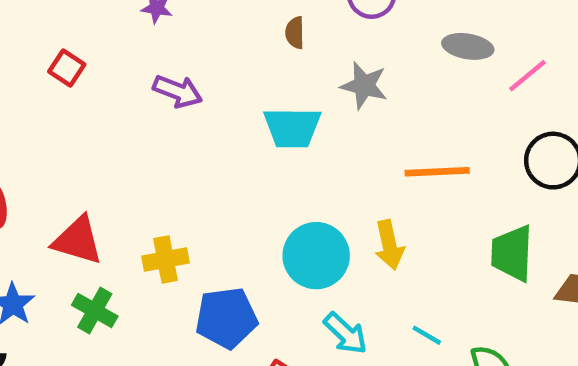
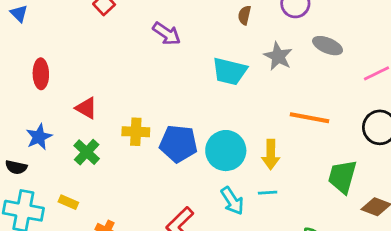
gray ellipse: (468, 46) -> (328, 46), moved
red triangle: (78, 240) -> (86, 108), size x0.7
blue pentagon: (226, 318) -> (178, 144), moved
cyan line: (427, 335) -> (268, 193), moved, turned -48

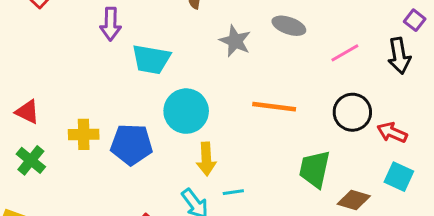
purple arrow: (167, 34) -> (111, 24), turned 60
cyan trapezoid: (230, 71) -> (151, 59), moved
cyan circle: (226, 151) -> (186, 111), moved
yellow arrow: (271, 154) -> (206, 159), moved

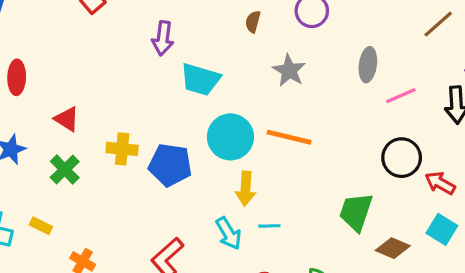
gray ellipse: (289, 26) -> (368, 65), moved, turned 72
orange line: (274, 107) -> (289, 137), moved

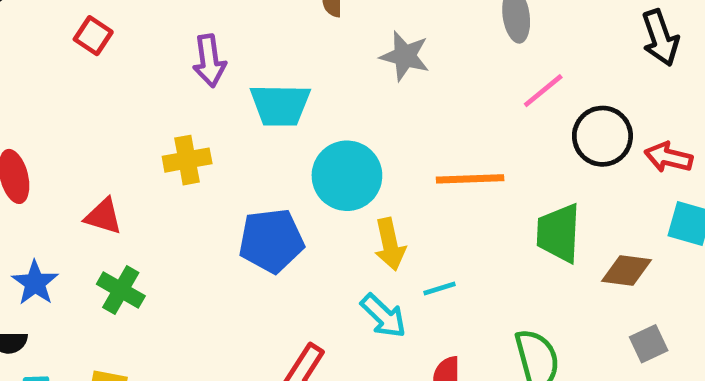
pink line: (401, 96) -> (543, 91), moved
orange line: (289, 137) -> (470, 179), moved
yellow cross: (122, 149) -> (187, 160), moved

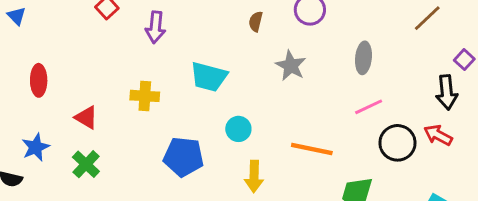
purple arrow: (209, 61) -> (155, 27), moved
red arrow: (669, 157) -> (438, 135), moved
cyan circle: (347, 176) -> (238, 129), size x0.6

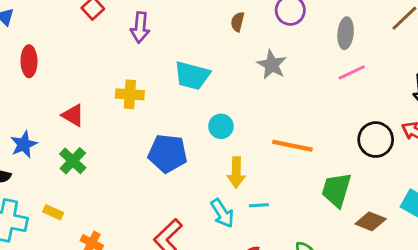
gray ellipse: (363, 58) -> (346, 33), moved
red ellipse: (39, 80) -> (29, 61), moved
pink line: (369, 107) -> (352, 72), moved

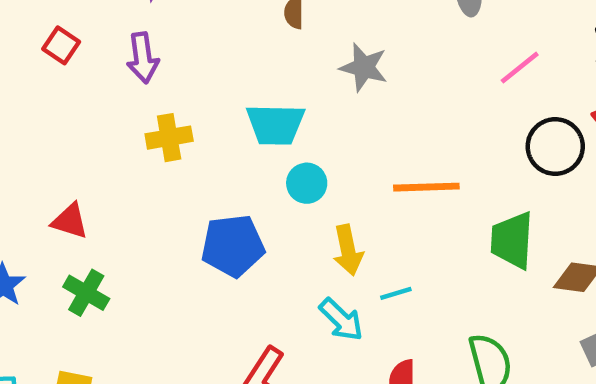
pink line: (352, 72) -> (520, 68), moved
cyan trapezoid: (192, 76) -> (276, 124), moved
yellow cross: (130, 94) -> (169, 138), moved

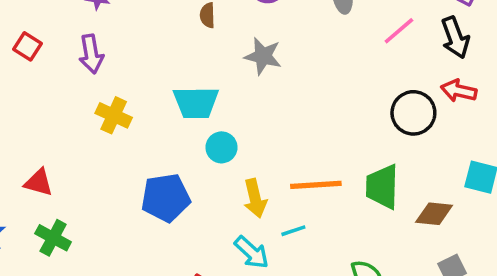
pink line: (520, 68) -> (399, 31), moved
yellow cross: (169, 138) -> (114, 115), turned 36
orange line: (426, 187) -> (316, 185), moved

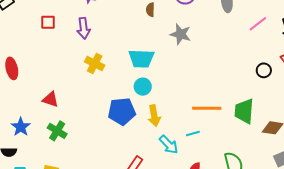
red square: (28, 46) -> (48, 22), turned -35
black circle: (413, 113) -> (264, 70), size x0.6
cyan circle: (222, 147) -> (143, 87), moved
yellow arrow: (255, 198) -> (154, 116), moved

